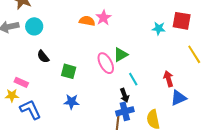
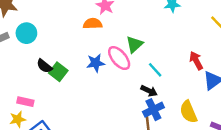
orange semicircle: (87, 21) -> (93, 24), moved
green square: (69, 71) -> (58, 72), moved, turned 35
black arrow: (124, 95) -> (149, 91), turned -32
blue star: (72, 102) -> (96, 63), moved

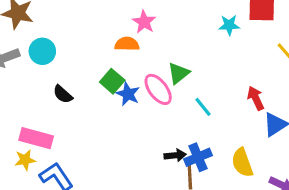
blue star: (96, 63) -> (128, 94), turned 30
green square: (58, 72) -> (112, 81), moved
black arrow: (149, 91) -> (175, 155), moved, turned -35
pink rectangle: (25, 102) -> (36, 138), size x1.5

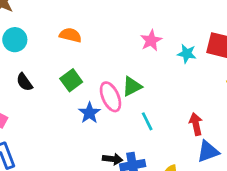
pink star: (144, 22) -> (151, 40), moved
orange semicircle: (127, 44) -> (70, 35), moved
blue star: (128, 94) -> (89, 113), moved

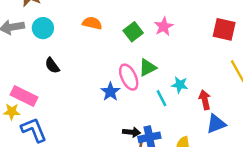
cyan star: (187, 54) -> (180, 85), moved
green square: (71, 80) -> (133, 32), moved

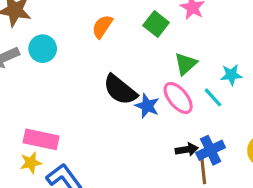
orange semicircle: (92, 23) -> (102, 26), turned -54
black semicircle: (52, 66) -> (120, 90), moved, size x1.6
pink ellipse: (129, 77) -> (178, 98), moved

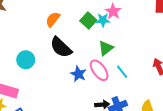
cyan circle: (43, 49) -> (26, 60), moved
cyan star: (231, 75) -> (103, 20), moved
black semicircle: (120, 90) -> (61, 47), moved

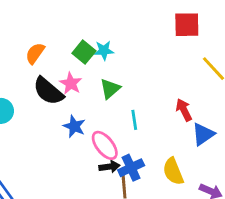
pink star: (113, 11) -> (71, 83), moved
pink ellipse: (99, 70) -> (105, 145), moved
cyan line: (122, 72) -> (134, 120), turned 32

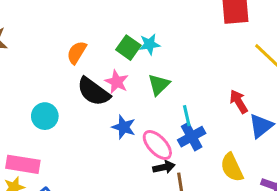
blue cross: (131, 168) -> (192, 137), moved

